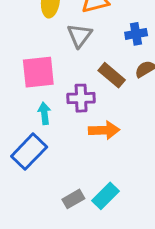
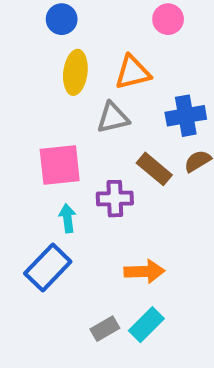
blue cross: (136, 34) -> (186, 116), size x1.4
gray triangle: (80, 35) -> (113, 118), turned 40
orange arrow: (104, 130) -> (144, 271), moved

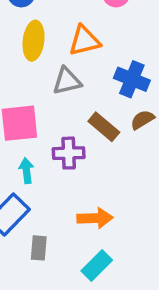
blue cross: (186, 116) -> (132, 79), turned 32
gray rectangle: (105, 329) -> (39, 248), moved, turned -55

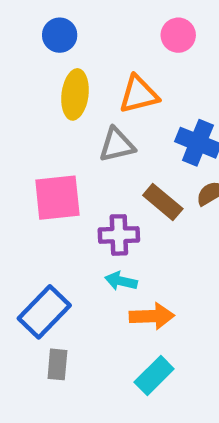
cyan arrow: (26, 171) -> (121, 281), moved, turned -70
gray rectangle: (39, 248) -> (57, 364), moved

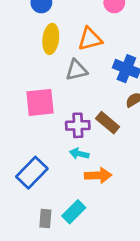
brown rectangle: (163, 202) -> (108, 123), moved
gray rectangle: (57, 364) -> (45, 219), moved
cyan rectangle: (154, 375) -> (74, 212), moved

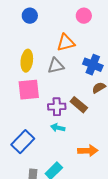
yellow ellipse: (51, 39) -> (27, 61), moved
orange arrow: (98, 175) -> (88, 151), moved

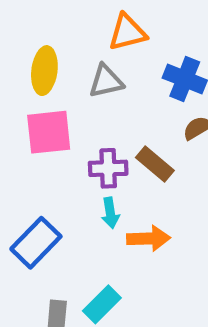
cyan arrow: (58, 128) -> (110, 213), turned -112
orange arrow: (88, 151) -> (149, 238), moved

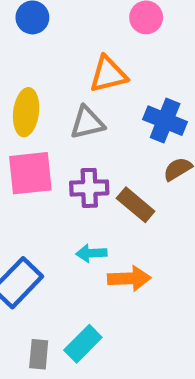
purple cross: (108, 168) -> (89, 188), moved
cyan arrow: (110, 213) -> (91, 253), turned 96

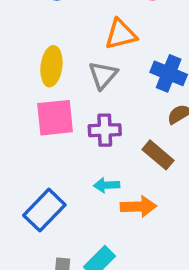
gray triangle: (87, 123) -> (103, 75), turned -36
brown rectangle: (136, 205) -> (158, 155), moved

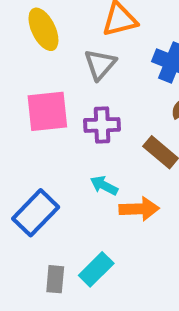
yellow ellipse: (51, 66) -> (43, 29), moved, turned -33
cyan arrow: (107, 185) -> (104, 185), turned 30

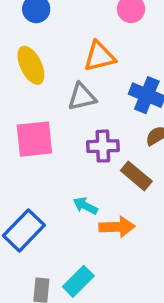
gray triangle: (100, 64) -> (82, 97), turned 36
purple cross: (102, 125) -> (103, 146), moved

